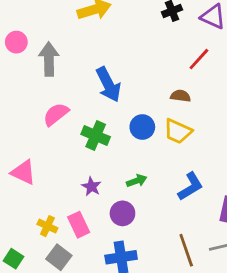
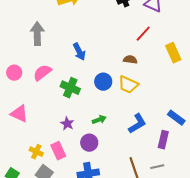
pink circle: (16, 42) -> (14, 73), moved
blue arrow: (108, 85) -> (79, 52), size x0.7

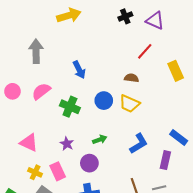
pink triangle: (19, 114) -> (29, 143), moved

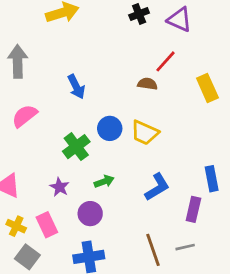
brown semicircle: (131, 78) -> (147, 84), moved
green cross: (70, 107) -> (76, 147), moved, turned 30
blue rectangle: (179, 137) -> (212, 179), turned 42

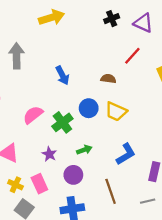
brown semicircle: (147, 84) -> (108, 79), moved
pink semicircle: (25, 116) -> (33, 115), moved
brown line: (153, 250) -> (111, 191), moved

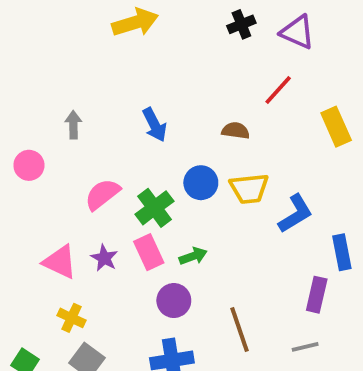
gray arrow: (17, 56) -> (73, 125), moved, size x0.6
yellow trapezoid: (116, 111) -> (249, 188), turned -30
purple star: (49, 154) -> (104, 258), moved
blue L-shape: (126, 154) -> (295, 214), moved
pink rectangle: (39, 184) -> (149, 252), moved

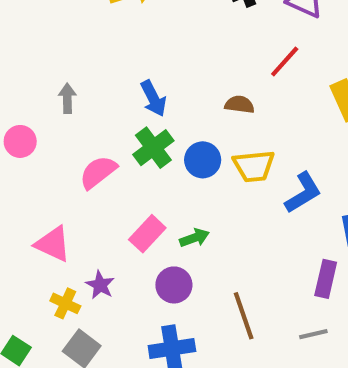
green cross: (155, 208) -> (153, 148), moved
pink rectangle: (149, 252) -> (147, 234), turned 68
purple star: (104, 258) -> (100, 285), moved

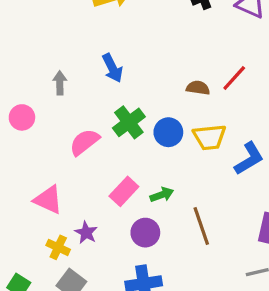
red line: (285, 61) -> (234, 78), moved
blue arrow: (153, 98) -> (112, 68), moved
brown line: (244, 316) -> (201, 226), moved

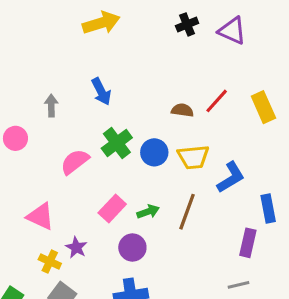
brown line: (201, 226) -> (187, 212), moved, turned 39

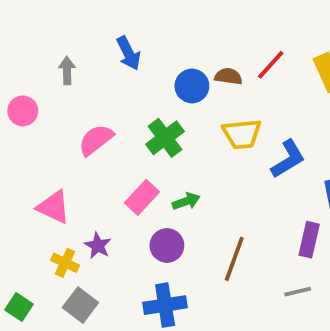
green cross: (117, 143) -> (165, 138), moved
blue circle: (154, 152) -> (192, 86), moved
brown line: (187, 212) -> (234, 259), moved

